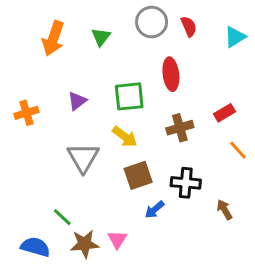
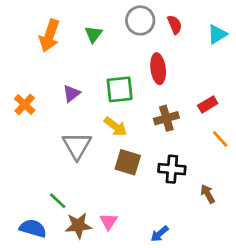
orange cross: (26, 113) -> (25, 104), turned -30
brown square: (138, 175) -> (128, 162), turned 36
blue arrow: (155, 210) -> (159, 234), moved

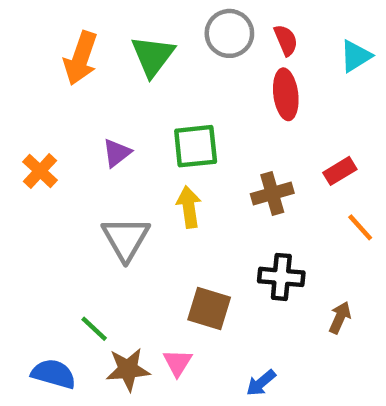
green triangle: (93, 34) -> (153, 56), size x1.5
red ellipse: (158, 69) -> (286, 94), moved
yellow arrow: (115, 126) -> (189, 207), turned -135
brown square: (128, 162) -> (209, 308), moved
brown arrow: (208, 194) -> (340, 318), turned 54

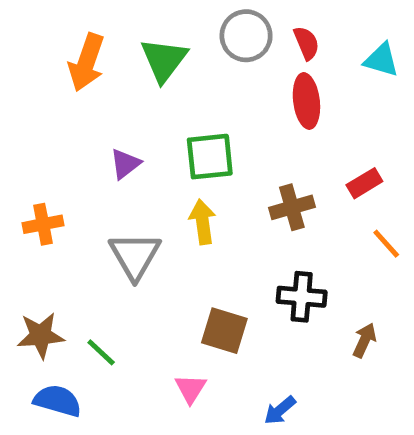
cyan triangle: (356, 56) -> (381, 60), turned 48
orange cross: (40, 171) -> (43, 224), moved, turned 36
brown star: (128, 369) -> (41, 335), moved

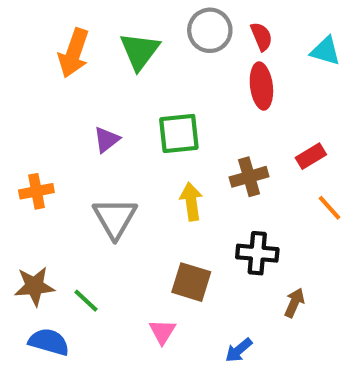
yellow arrow: (203, 222) -> (191, 202), moved
brown arrow: (364, 340) -> (294, 303), moved

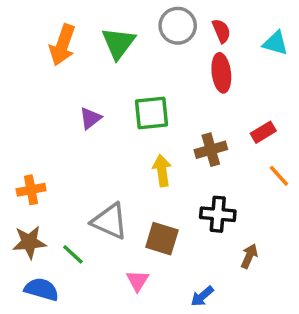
orange cross: (36, 191) -> (31, 190), moved
gray triangle: (115, 218) -> (110, 221), moved, turned -36

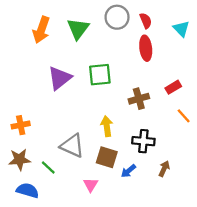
cyan triangle: (275, 43) -> (181, 29), turned 30
purple triangle: (90, 118) -> (60, 78), size x1.6
yellow arrow: (162, 171) -> (107, 126), moved
blue arrow: (202, 296) -> (129, 171), moved

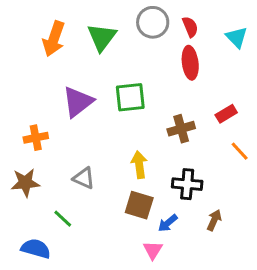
orange cross: (21, 125) -> (36, 138), moved
gray triangle: (72, 146) -> (84, 178), moved, size x0.7
brown star: (20, 159) -> (25, 183), moved
pink triangle: (91, 185) -> (153, 250), moved

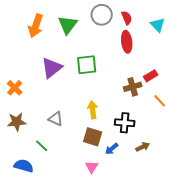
brown cross: (181, 129) -> (133, 87), moved
orange cross: (36, 138) -> (15, 88), moved, turned -35
brown arrow: (214, 220) -> (143, 147), turned 40
pink triangle: (153, 250) -> (92, 167), moved

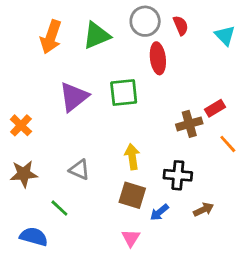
green triangle: (68, 25) -> (97, 35), turned 30
red ellipse: (127, 42) -> (158, 58), moved

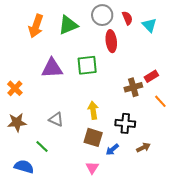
cyan triangle: (225, 35) -> (149, 25), moved
purple triangle: (74, 97) -> (52, 68), turned 35

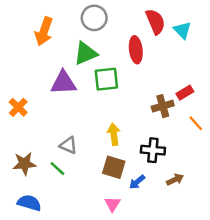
gray circle: (102, 15) -> (94, 18), moved
red semicircle: (127, 18) -> (155, 22), size x1.5
green triangle: (68, 25) -> (86, 53), moved
brown star: (17, 122) -> (24, 164), moved
green line: (42, 146) -> (57, 169), moved

